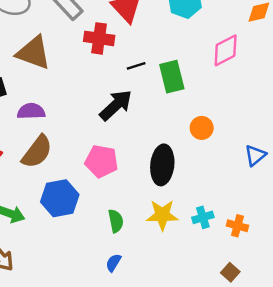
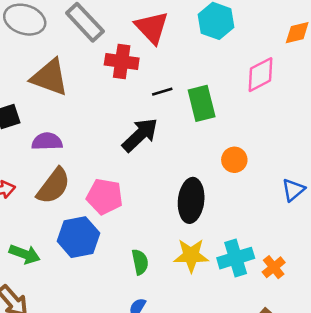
pink pentagon: (101, 161) -> (105, 196), moved
cyan cross: (203, 217) -> (236, 258), size x1.5
orange cross: (237, 226) -> (274, 267), turned 36

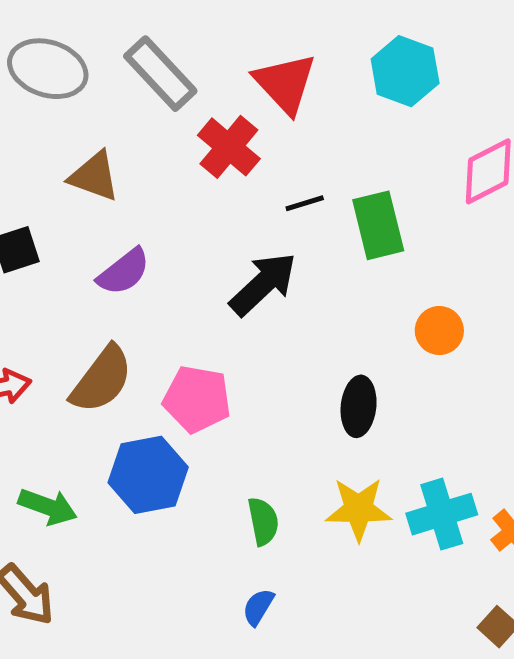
red cross: (122, 62) -> (229, 147), turned 32
brown triangle: (50, 77) -> (94, 176), size x0.7
purple semicircle: (47, 141) -> (124, 272), moved, turned 144
black ellipse: (191, 200) -> (359, 406), size x0.7

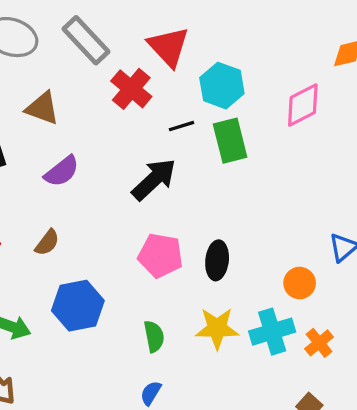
cyan hexagon: (405, 71) -> (222, 86), moved
orange circle: (439, 331) -> (300, 283), moved
brown semicircle: (102, 379) -> (47, 243), size x0.6
pink pentagon: (197, 399) -> (160, 256), moved

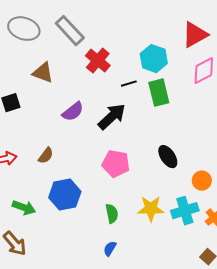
red triangle: (169, 47) -> (195, 35), moved, turned 44
purple semicircle: (62, 171) -> (73, 112), moved
black ellipse: (217, 260) -> (168, 157), moved, turned -40

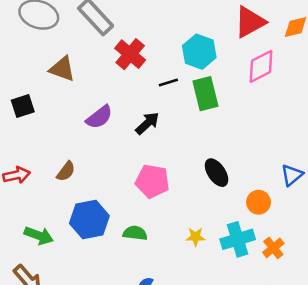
black arrow: (112, 117) -> (147, 123), size x0.7
yellow star: (151, 209) -> (196, 237), size x0.6
green semicircle: (112, 214) -> (135, 233), moved, turned -72

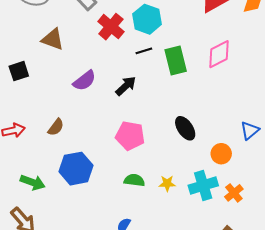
cyan hexagon: (199, 52) -> (147, 19), moved
pink diamond: (261, 66) -> (219, 54), moved
green semicircle: (135, 233) -> (134, 180), moved

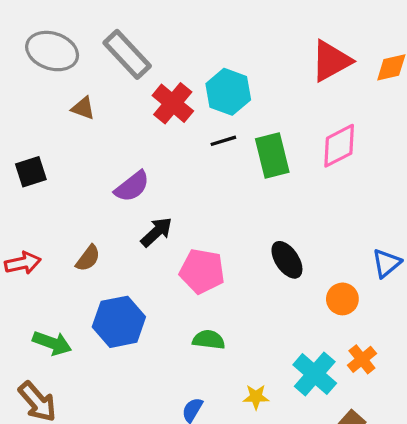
brown triangle: (53, 39) -> (83, 108), moved, size x0.7
black arrow: (126, 86) -> (156, 232), moved
yellow star: (167, 183) -> (256, 397), moved
cyan cross: (203, 186) -> (315, 374), moved, turned -32

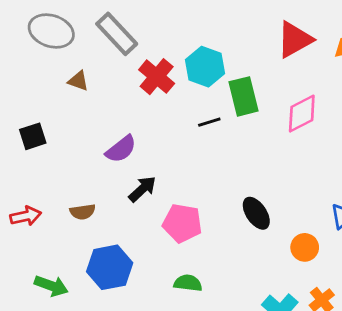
black line: (223, 141) -> (209, 122), moved
green rectangle: (272, 155) -> (243, 96), moved
brown semicircle: (88, 258) -> (83, 212), turned 45

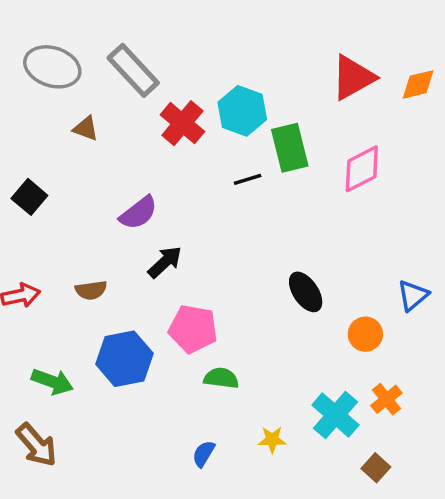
black square: (33, 136) -> (29, 197), turned -32
pink pentagon: (182, 223) -> (193, 329), moved

